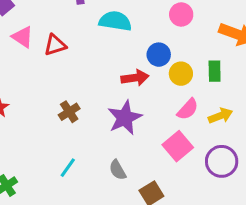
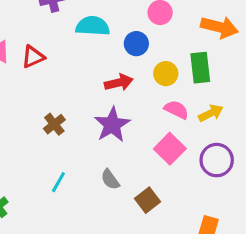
blue circle: (159, 55) -> (136, 44), moved
green rectangle: (215, 71) -> (200, 68), size x1.4
pink semicircle: (188, 109) -> (176, 110), turned -100

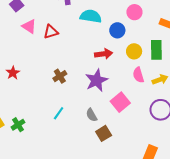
pink semicircle: (176, 110) -> (138, 75), turned -140
pink square: (170, 149) -> (120, 102), moved
brown square: (147, 200) -> (104, 133), moved

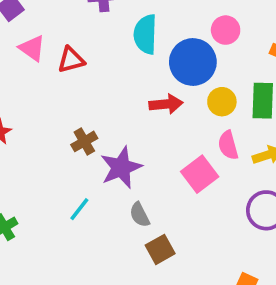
cyan semicircle: (91, 16) -> (145, 34), turned -100
blue circle: (117, 30) -> (193, 62), size x1.6
purple star: (97, 80) -> (121, 167), moved
pink square: (120, 102) -> (200, 174), moved

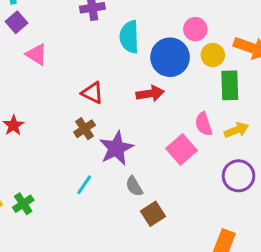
red triangle: (71, 60) -> (92, 93), moved, turned 45
yellow circle: (222, 102) -> (213, 55), moved

